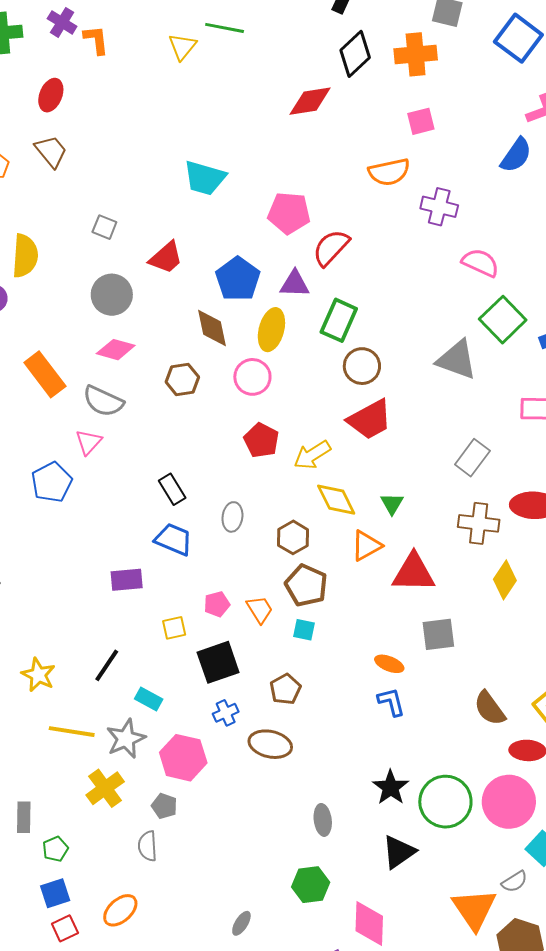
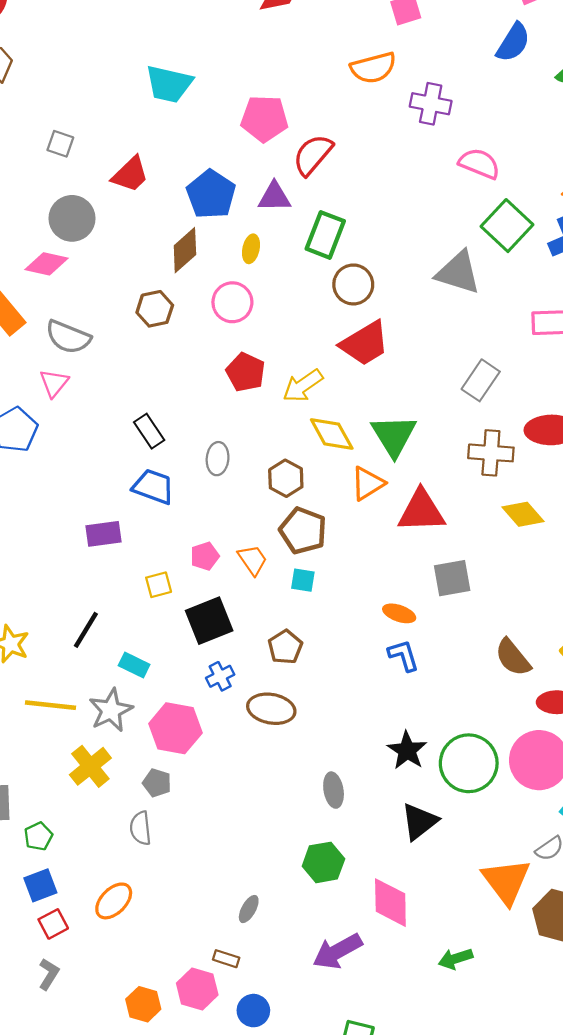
brown diamond: (212, 328) -> (185, 250), turned 63
yellow ellipse: (271, 330) -> (251, 249), size x0.6
pink diamond: (116, 350) -> (47, 264), moved
green triangle: (392, 504) -> (394, 436), size x1.8
yellow diamond: (505, 580) -> (523, 514), turned -72

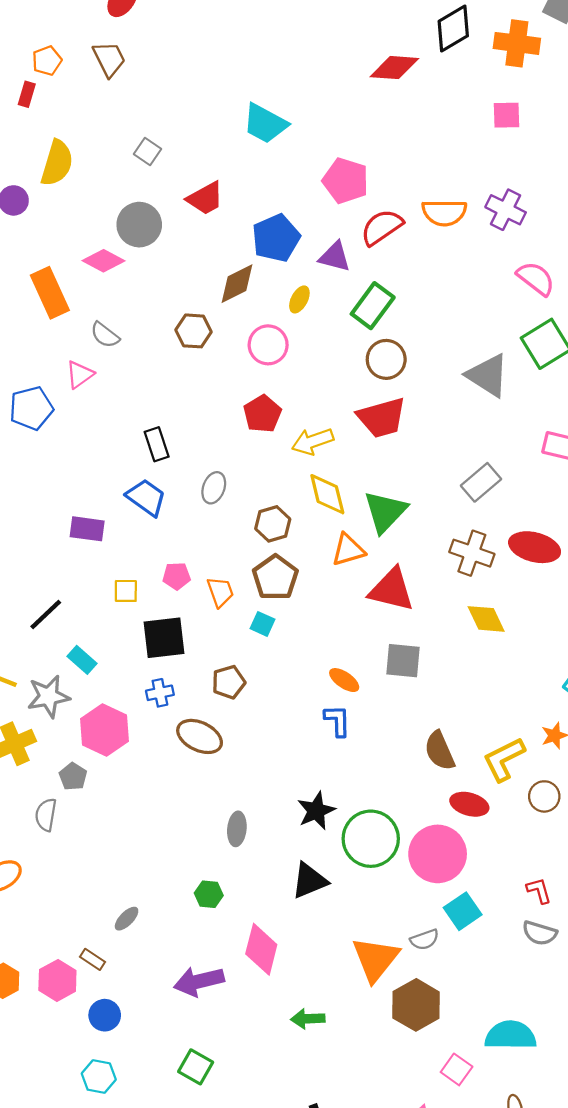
orange semicircle: (373, 68) -> (444, 213), moved
gray semicircle: (68, 337) -> (105, 335), size x0.7
green hexagon: (323, 862) -> (209, 894), size x0.7

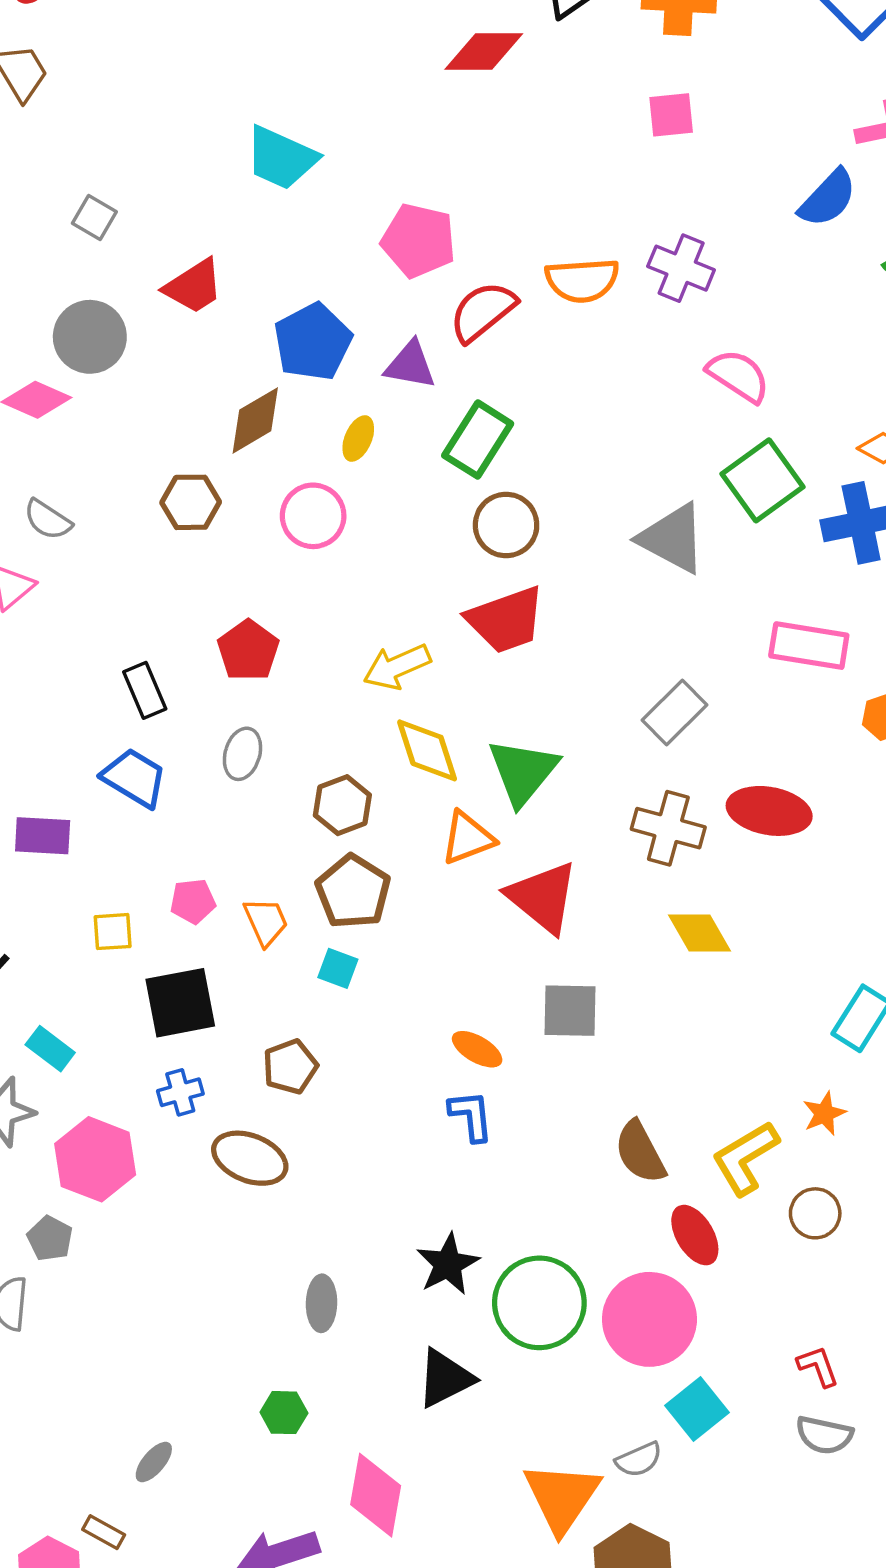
red pentagon: (262, 414) -> (248, 650), moved
red triangle: (391, 590) -> (543, 897), turned 30
red ellipse: (469, 804) -> (695, 1235), turned 48

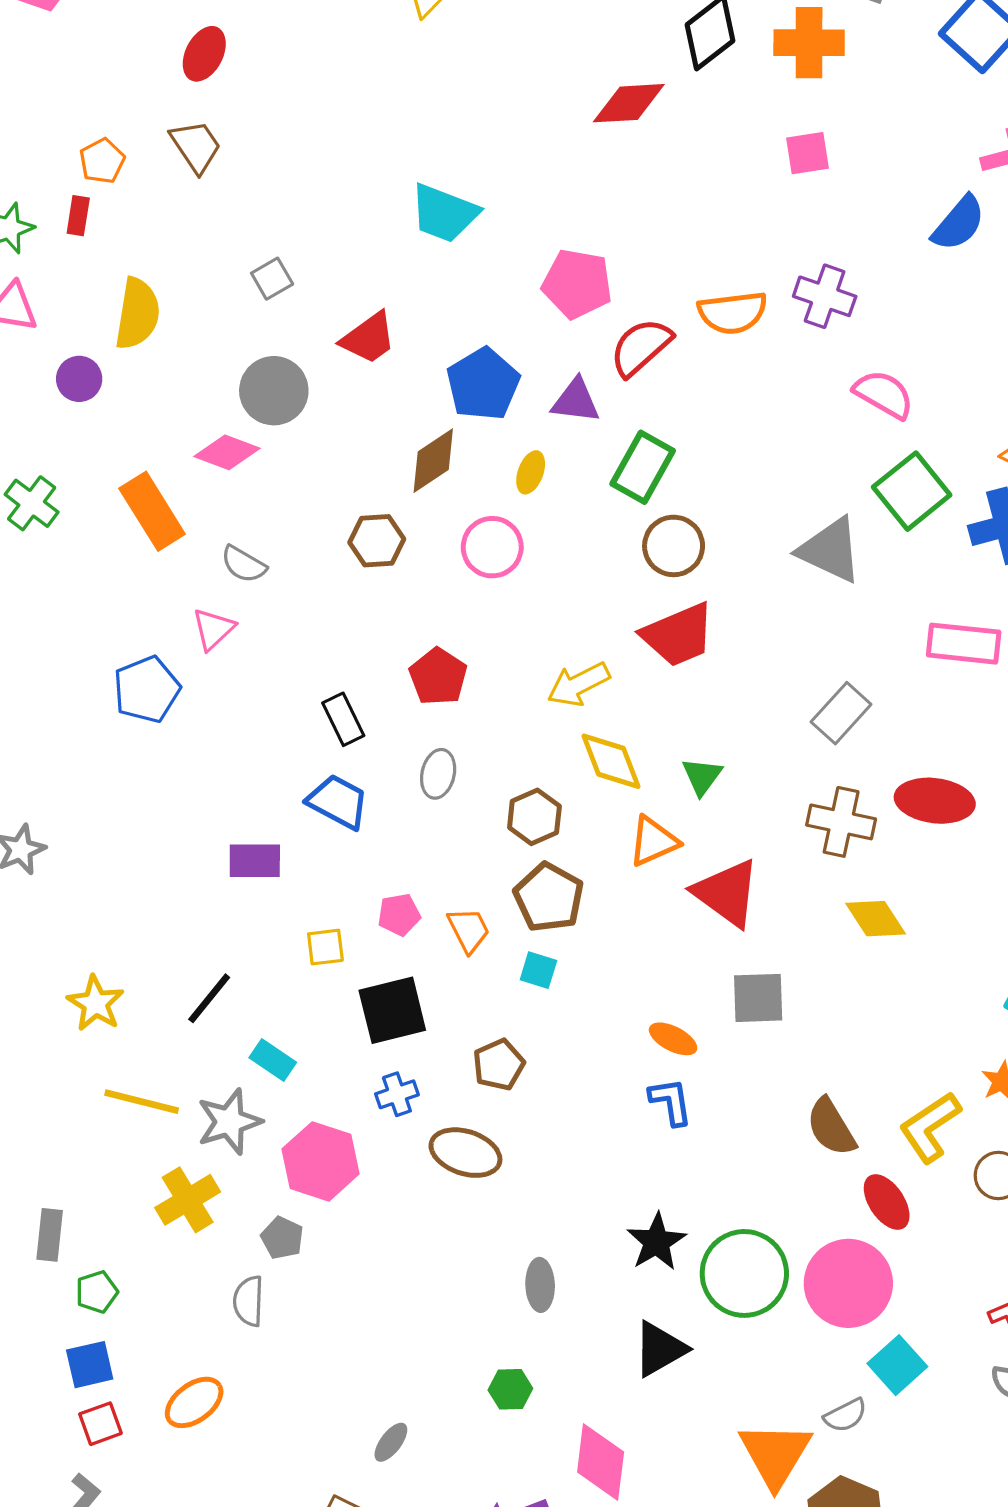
gray square: (94, 218) -> (272, 279), turned 33
green triangle: (523, 772) -> (702, 776), size x0.6

